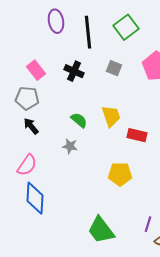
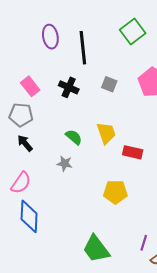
green square: (126, 27) -> (133, 31), moved

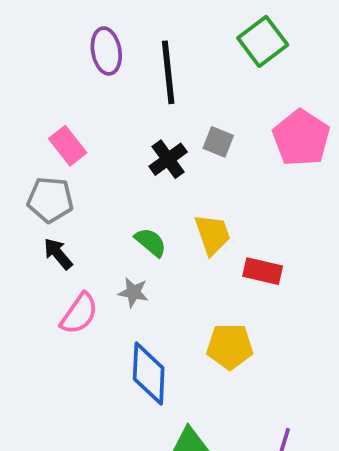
black cross: (69, 87) -> (168, 159), moved, turned 30
pink semicircle: (21, 183) -> (79, 314), moved
blue diamond: (29, 216) -> (149, 373), moved

